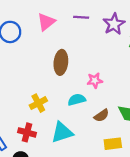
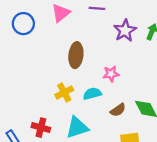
purple star: (114, 24) -> (125, 31), moved
yellow cross: (38, 103) -> (64, 92), moved

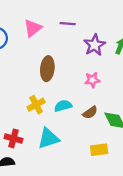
pink star: (111, 74) -> (92, 80), moved
brown semicircle: (118, 110) -> (90, 113), moved

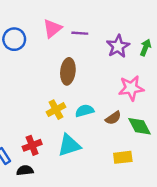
purple line: (68, 24) -> (80, 33), moved
pink star: (92, 80) -> (131, 88), moved, size x1.5
red cross: (14, 138) -> (32, 145), turned -36

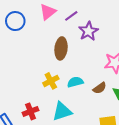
purple line: (80, 33) -> (71, 16), turned -40
purple star: (118, 46) -> (88, 31), moved

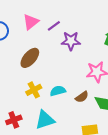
purple star: (88, 31) -> (71, 41), turned 30
brown ellipse: (61, 48) -> (30, 58), moved, turned 35

